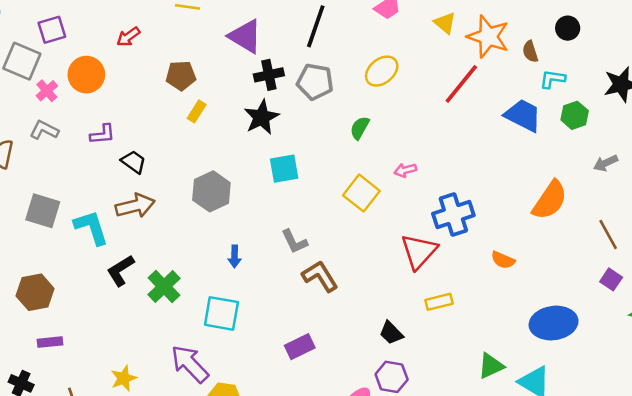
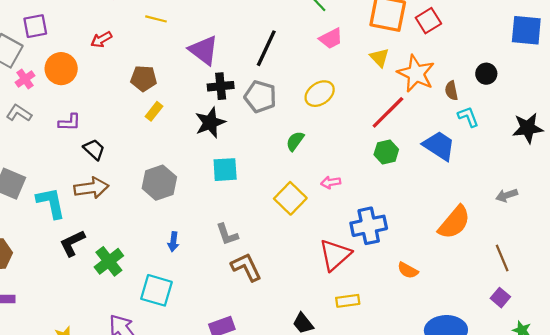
cyan L-shape: (553, 79) -> (468, 117), turned 55
green hexagon: (575, 115) -> (386, 152), moved

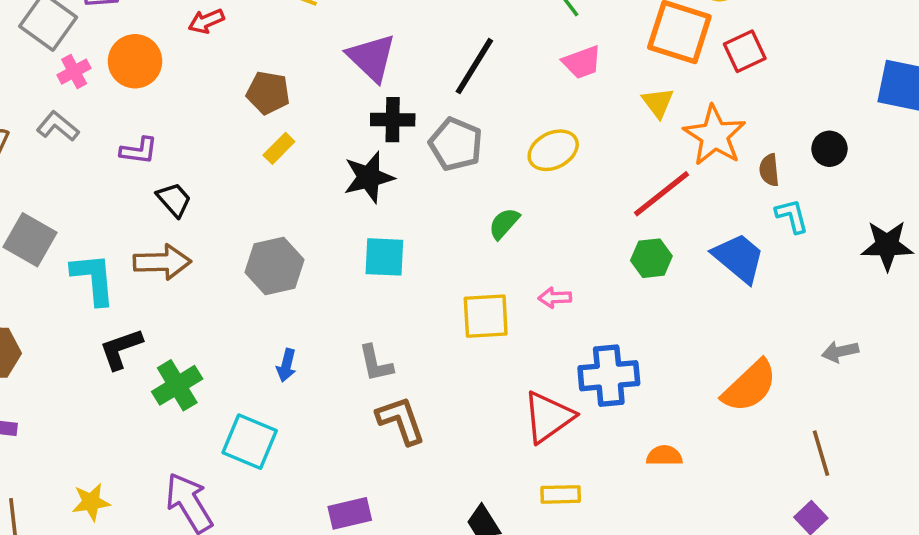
yellow square: (290, 198) -> (486, 316), turned 36
orange semicircle: (408, 270) -> (664, 456), turned 145

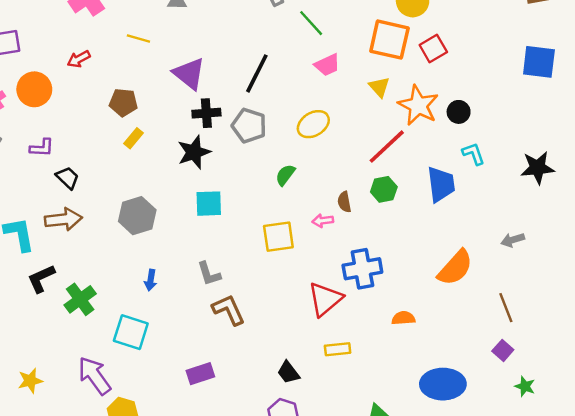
black circle: (829, 149) -> (459, 112), moved
brown semicircle: (769, 170) -> (344, 202), moved
blue trapezoid: (739, 258) -> (441, 184), turned 48

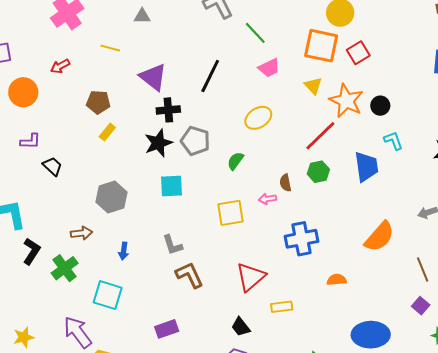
gray pentagon: (249, 126) -> (195, 141), moved
brown arrow: (63, 219) -> (82, 233), moved, size x0.7
black L-shape: (41, 279) -> (32, 251), turned 148
red triangle: (325, 299) -> (251, 277), moved

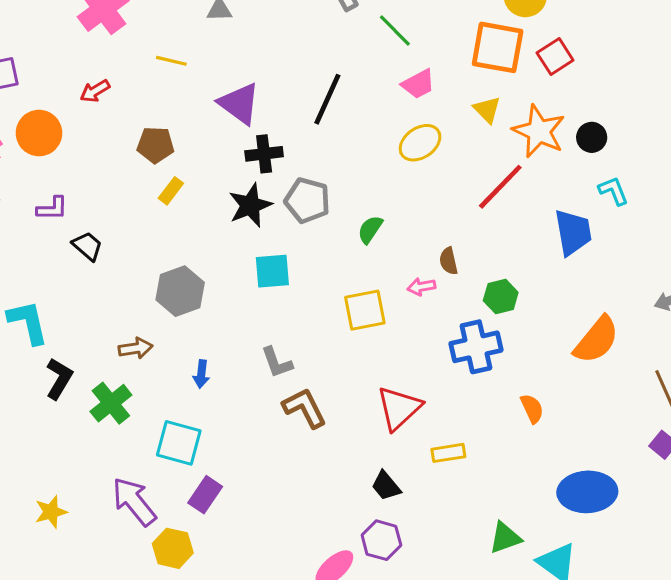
yellow ellipse: (258, 118) -> (420, 143), moved
green hexagon: (318, 172) -> (501, 297), moved
orange semicircle: (337, 280) -> (532, 409), turned 72
purple rectangle: (167, 329) -> (205, 495), moved, turned -35

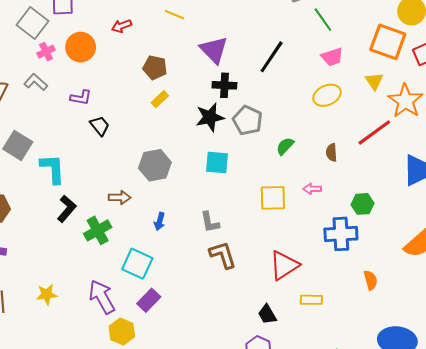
brown semicircle: (449, 261) -> (332, 152), moved

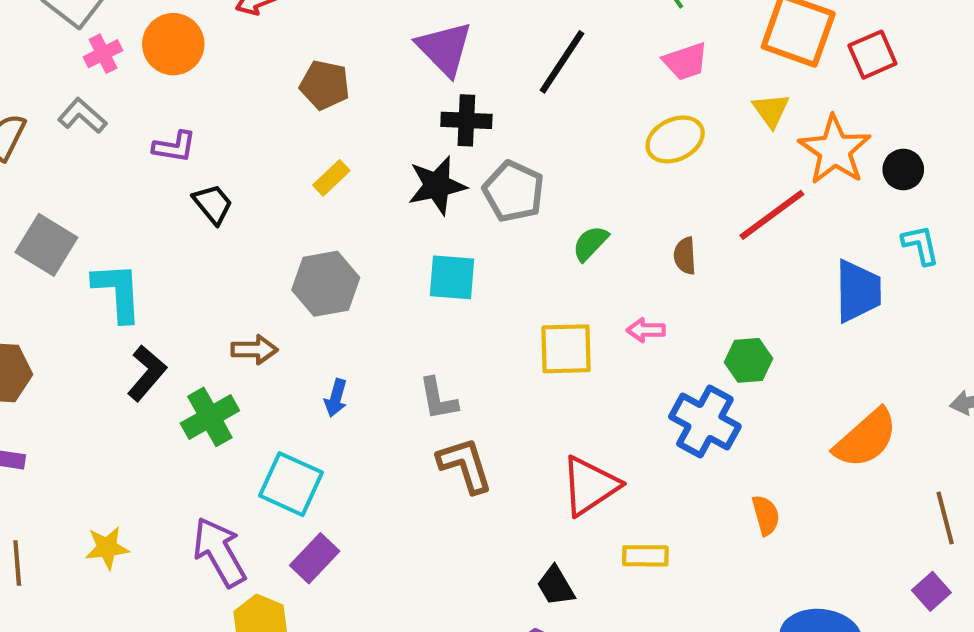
yellow rectangle: (160, 99) -> (331, 178), moved
blue cross: (341, 234) -> (705, 421), turned 32

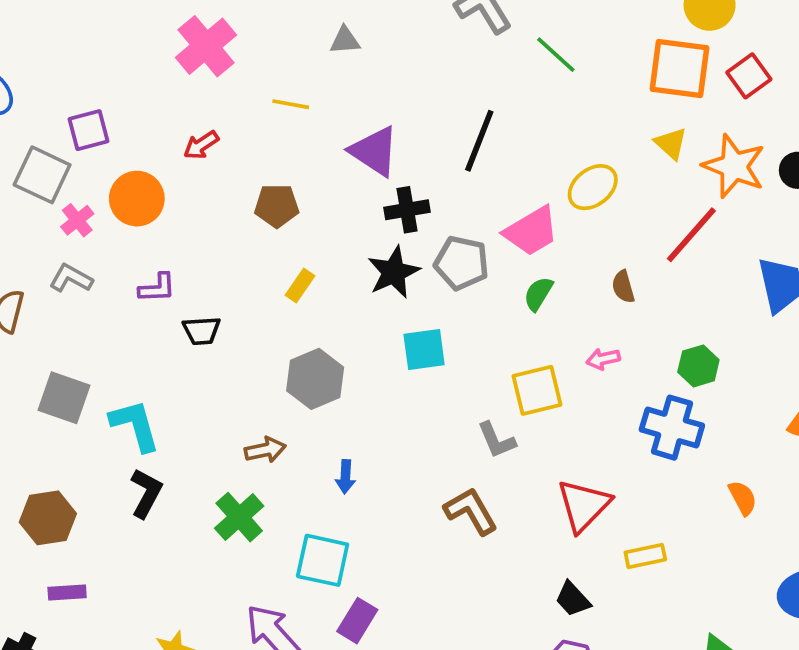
pink trapezoid: (685, 61) -> (531, 231), moved, size x1.4
black trapezoid: (213, 204) -> (202, 331), turned 138
black L-shape: (147, 373) -> (146, 493), moved
gray L-shape: (438, 399) -> (497, 440), moved

